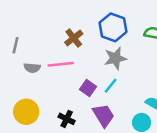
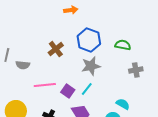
pink line: (61, 64) -> (45, 85), moved
gray semicircle: (32, 68) -> (23, 65), moved

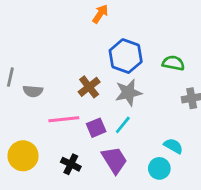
orange arrow: (71, 10) -> (100, 14), turned -48
brown cross: (56, 49) -> (89, 87), moved
purple square: (68, 91) -> (96, 128), turned 32

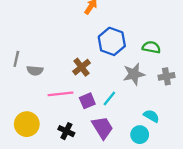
gray star: (128, 93) -> (134, 74), moved

